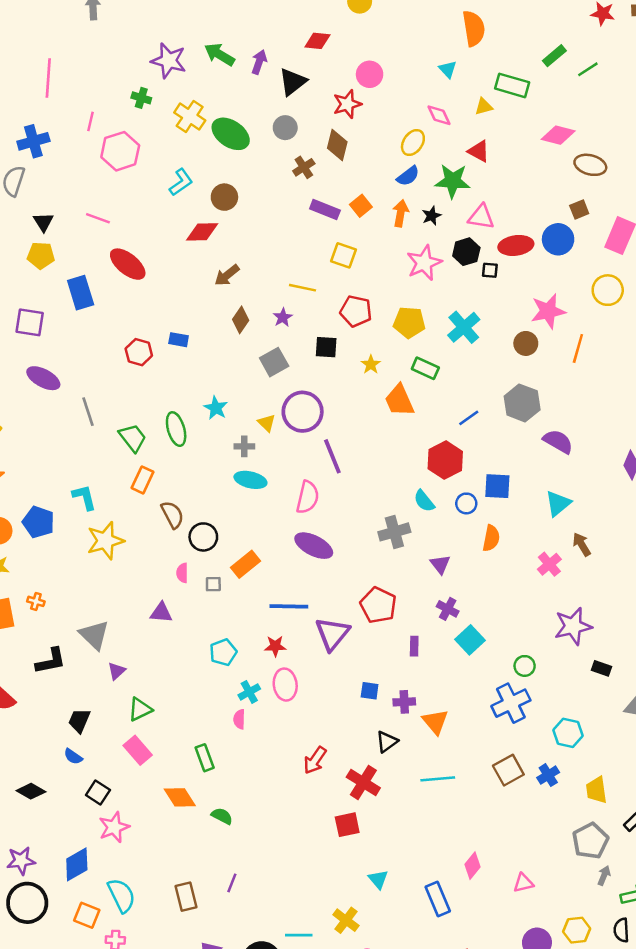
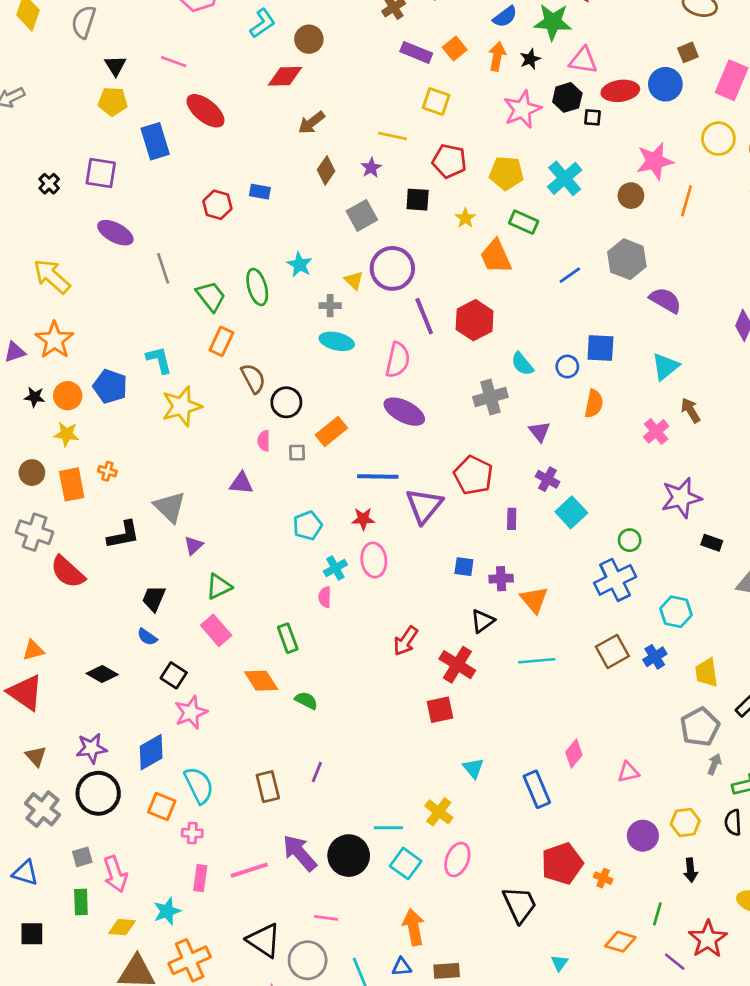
red hexagon: (445, 460) -> (475, 320), moved

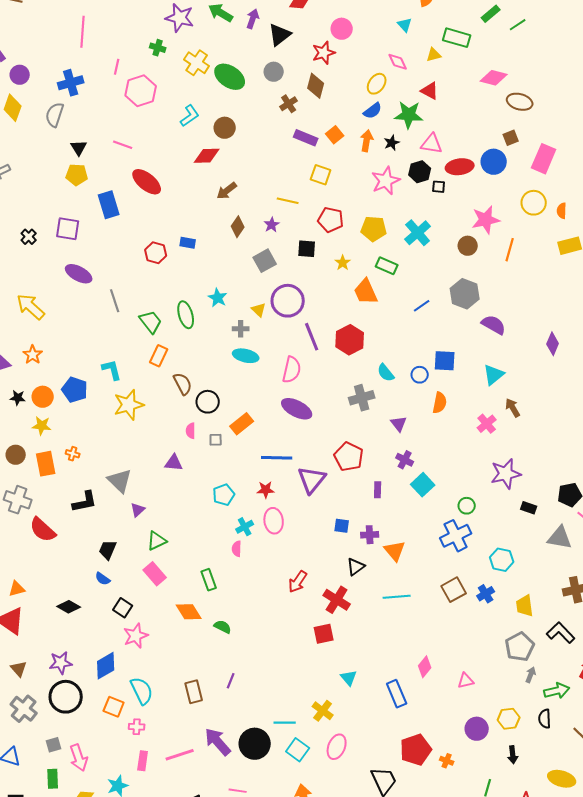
orange star: (54, 340) -> (33, 355), size x0.7

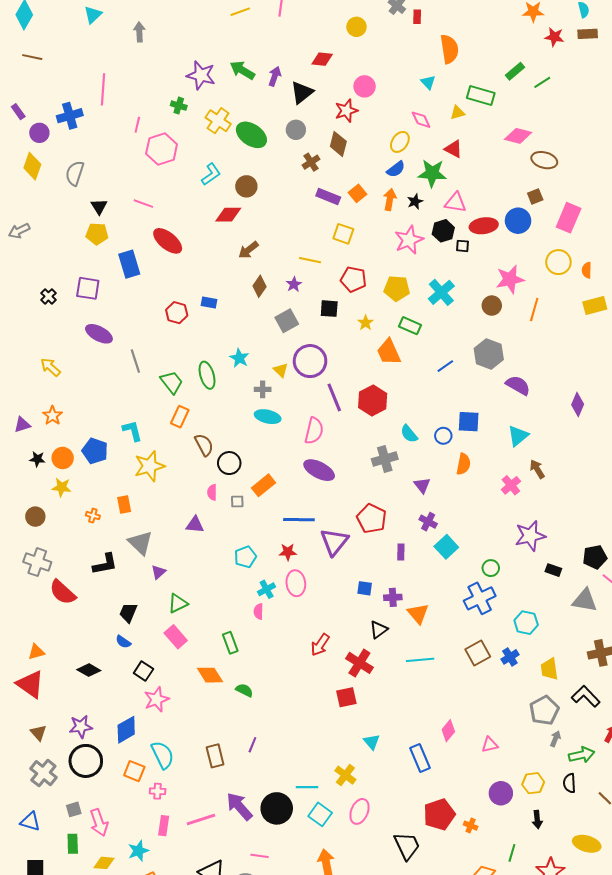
blue cross: (71, 83) -> (70, 116), moved
yellow arrow: (31, 307) -> (50, 367), size x0.7
orange rectangle: (46, 464) -> (124, 504), moved, size x0.7

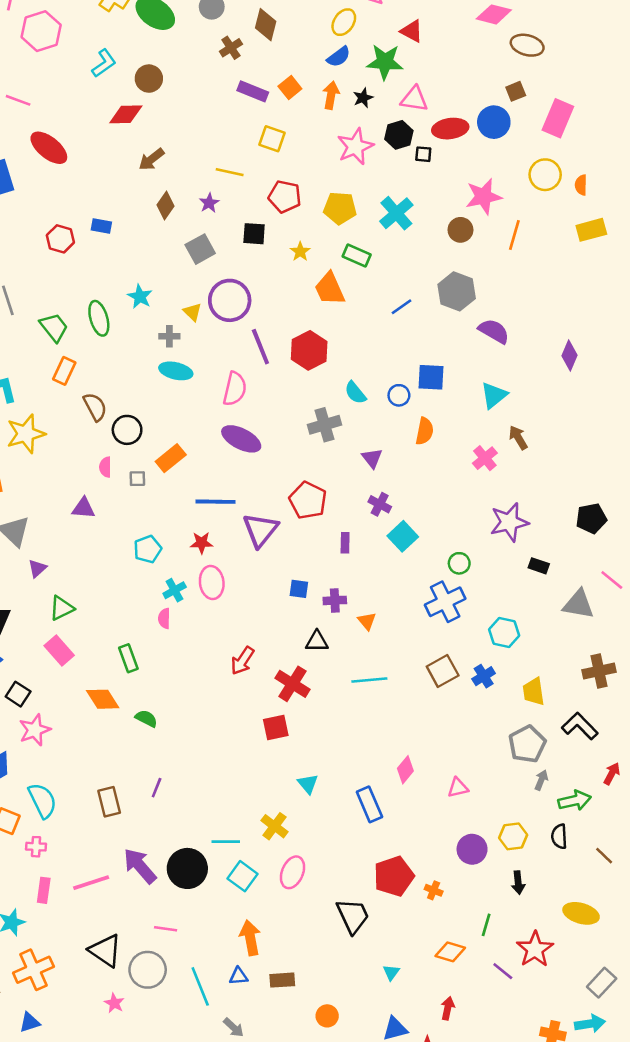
black pentagon: (595, 557) -> (591, 518), moved
orange triangle: (418, 614) -> (367, 621), size x0.7
black triangle: (379, 630) -> (317, 641), turned 36

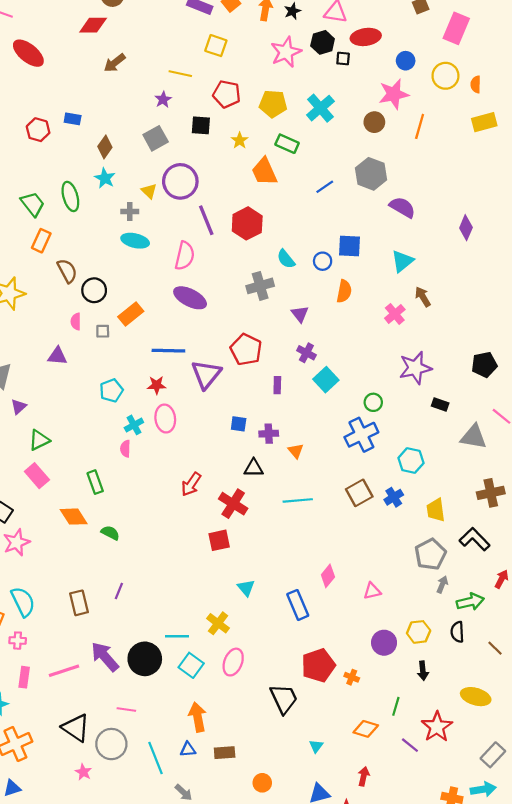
blue circle: (494, 122) -> (406, 61), moved, size x0.7
brown diamond: (166, 205) -> (105, 147), moved

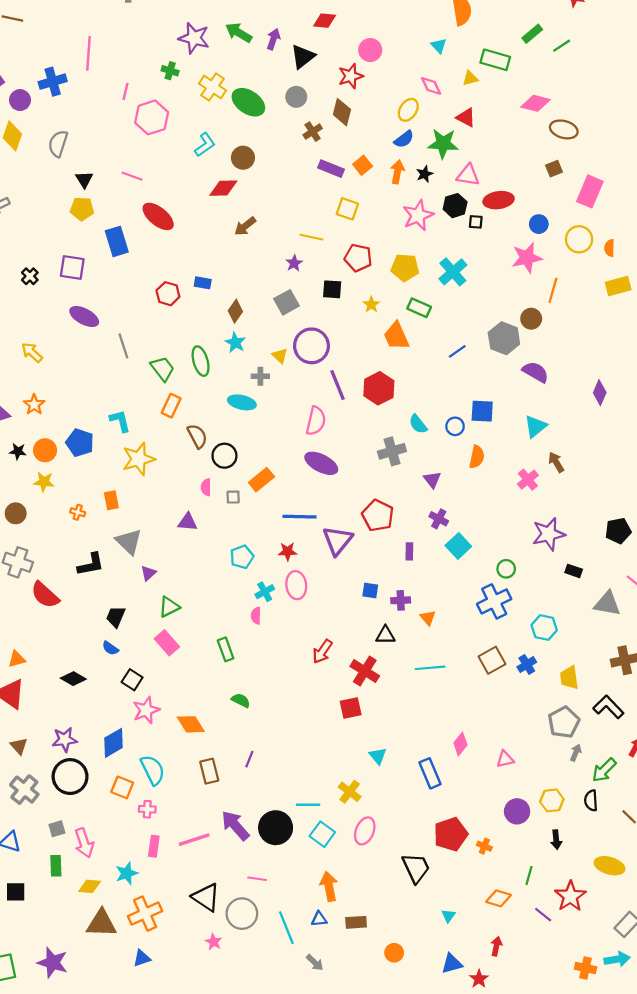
brown circle: (374, 122) -> (531, 319), moved
cyan ellipse: (135, 241) -> (242, 402), moved
orange diamond: (74, 517) -> (191, 724), moved
green arrow: (470, 602) -> (604, 770), turned 148

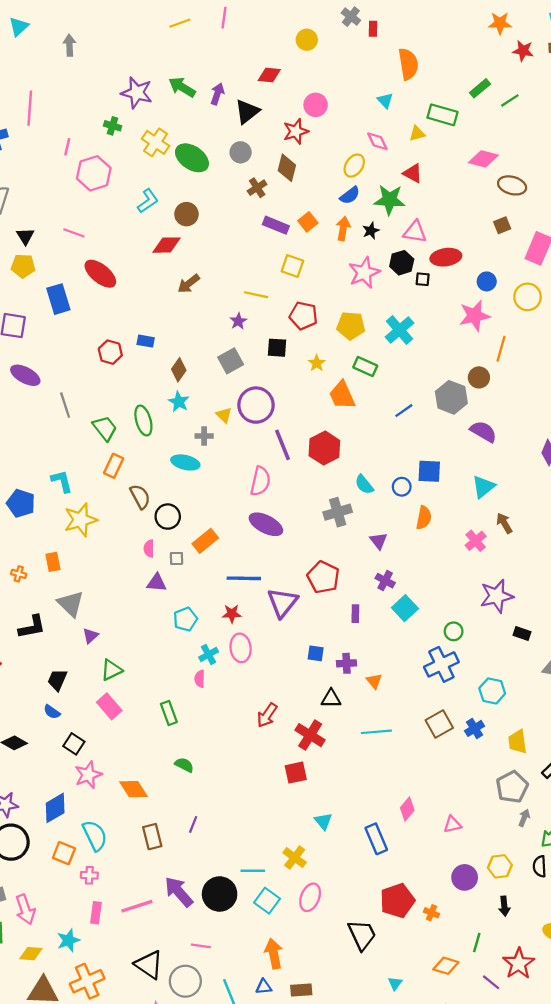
purple triangle: (187, 522) -> (157, 583), moved

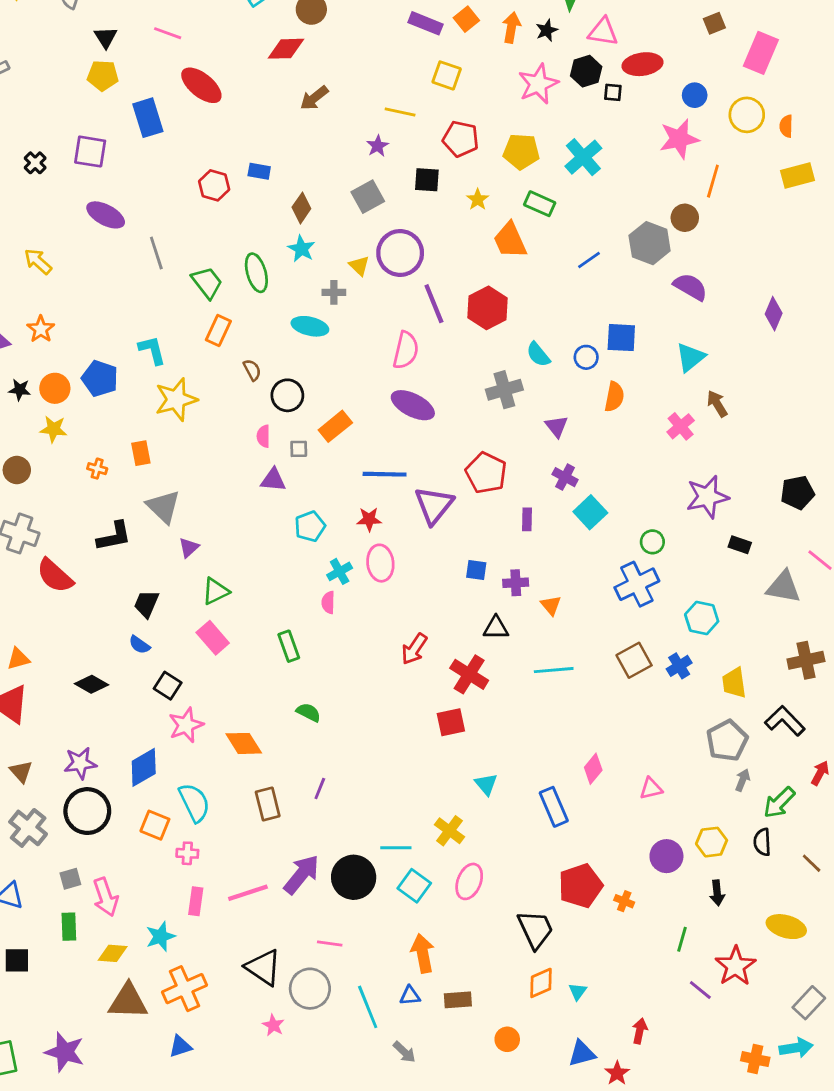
brown semicircle: (140, 497) -> (252, 370), size x0.7
purple arrow: (179, 892) -> (301, 874), turned 80
orange diamond: (446, 966) -> (541, 983), moved, turned -40

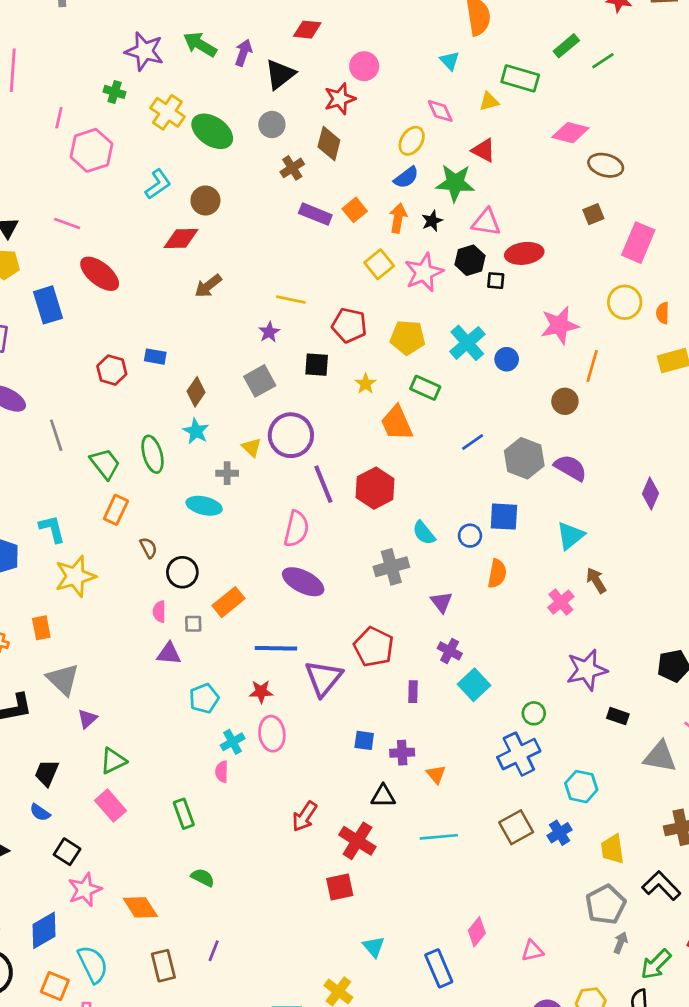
yellow square: (447, 75) -> (379, 264), moved, turned 32
blue circle: (695, 95) -> (507, 359), moved
gray hexagon: (650, 243) -> (524, 458), moved

